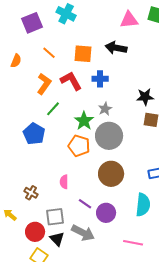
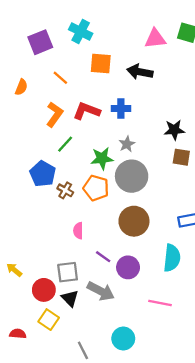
orange square: (83, 54) -> (101, 64), moved
red L-shape: (71, 81) -> (87, 111), turned -40
green star: (84, 121) -> (102, 158), turned 30
brown cross: (31, 193) -> (65, 190), moved

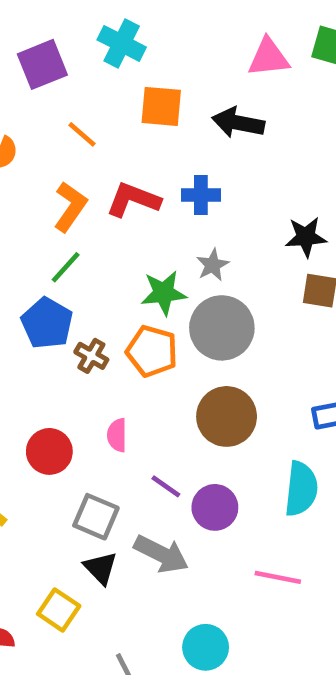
green line: (65, 144) -> (66, 267), moved
gray square: (68, 272) -> (96, 517), turned 30
red circle: (44, 290) -> (49, 451), moved

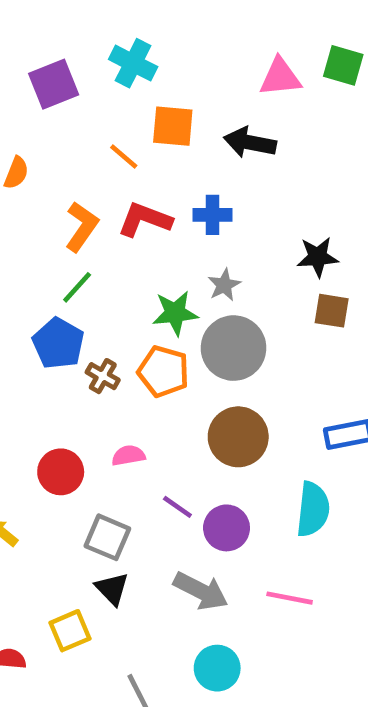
orange line: (82, 134) -> (124, 157), moved
pink semicircle: (117, 435) -> (128, 456), turned 80
gray arrow: (161, 554) -> (201, 591), moved
yellow square: (59, 610) -> (70, 631), turned 33

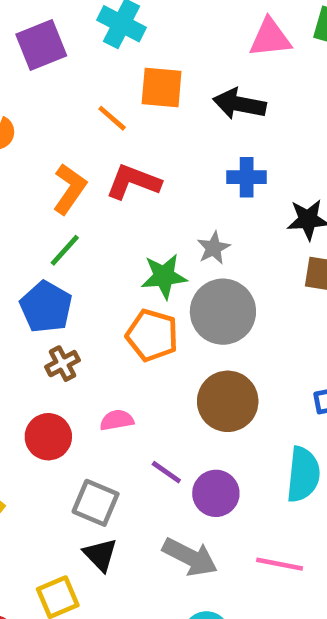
blue cross: (212, 215) -> (247, 177), moved
brown cross: (103, 376) -> (63, 364), moved, turned 32

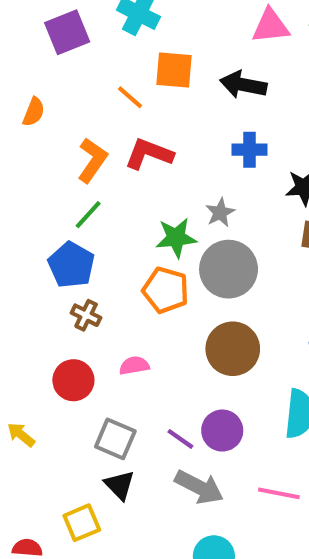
brown cross: (63, 364) -> (86, 315), turned -36
purple line: (166, 472) -> (180, 439), moved

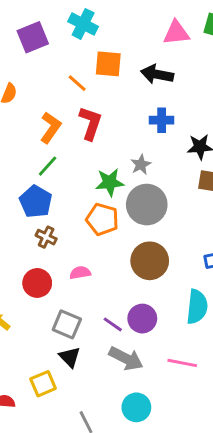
red L-shape: (149, 154) -> (90, 123), turned 88

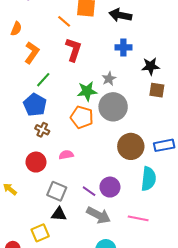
orange L-shape: (51, 128) -> (32, 53), moved
brown circle: (150, 261) -> (131, 146), moved
black triangle: (70, 357) -> (59, 214), turned -42

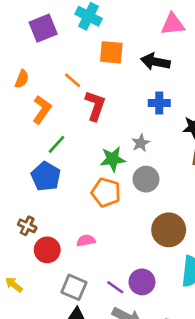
orange line: (64, 21) -> (73, 80), moved
gray circle: (113, 107) -> (146, 179), size x0.7
brown cross: (42, 130) -> (27, 226), moved

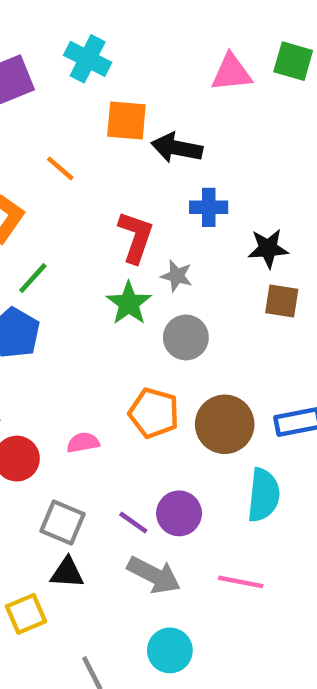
black arrow: (155, 62) -> (177, 148), moved
red L-shape: (95, 106) -> (136, 237), moved
gray star: (141, 143) -> (177, 276), turned -30
green star: (113, 159) -> (129, 303), turned -30
orange pentagon: (106, 192) -> (154, 413), moved

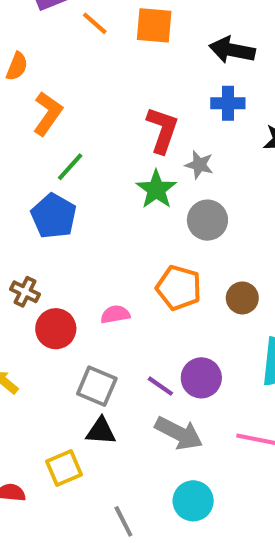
black arrow: (177, 148) -> (232, 50), moved
orange line: (60, 168) -> (95, 23), moved
brown circle: (225, 424) -> (242, 298), size x0.6

